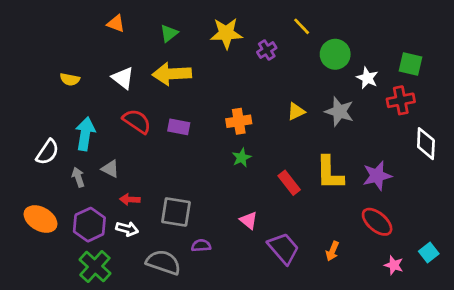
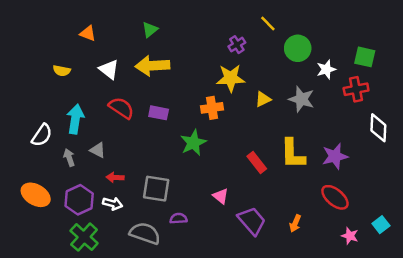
orange triangle: (116, 24) -> (88, 33), moved
yellow star: (226, 33) -> (231, 78), moved
white star: (367, 78) -> (326, 69), turned 30
green star: (242, 158) -> (193, 143), moved, size x1.5

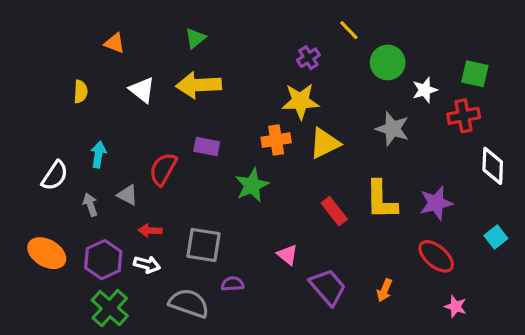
yellow semicircle: (62, 71) -> (81, 92), turned -98
yellow triangle: (263, 99) -> (325, 143), moved, size x1.5
red semicircle: (121, 108) -> (163, 169), moved, turned -95
cyan arrow: (75, 119) -> (98, 155), size x0.7
cyan square: (381, 225) -> (496, 237), moved

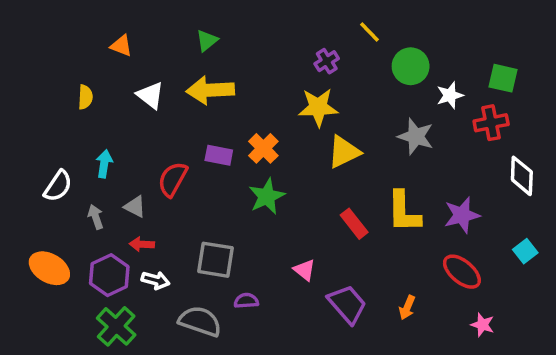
orange cross: (276, 140) -> (263, 148), moved, turned -36
red arrow: (150, 231) -> (142, 244), moved

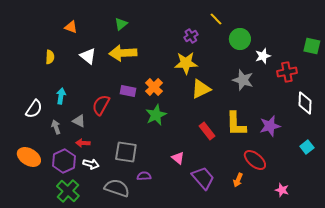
green square: (503, 78) -> (312, 46), moved
red ellipse: (462, 272) -> (255, 160), moved

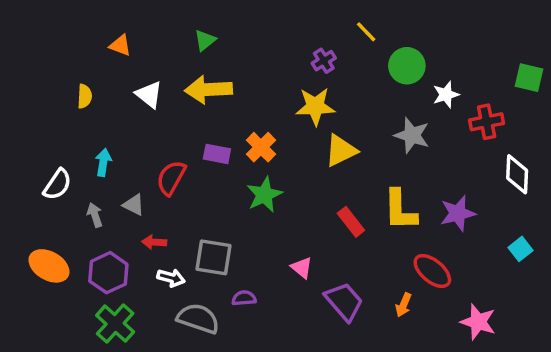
red arrow: (83, 143) -> (154, 242), moved
white arrow: (91, 164) -> (171, 278), moved
pink star: (282, 190) -> (478, 322), size x1.5

